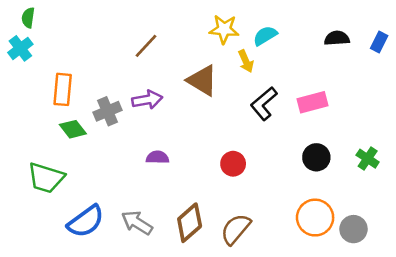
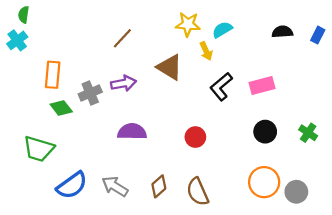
purple semicircle: (157, 157) -> (132, 132), size x1.5
brown diamond: (190, 223) -> (159, 186), size x0.7
brown semicircle: (236, 229) -> (198, 192), turned -64

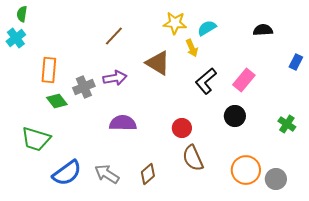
blue rectangle: (318, 35) -> (296, 62), moved
pink rectangle: (262, 85) -> (244, 80), turned -35
black circle: (265, 132) -> (235, 116), moved
brown semicircle: (198, 192) -> (193, 158), moved

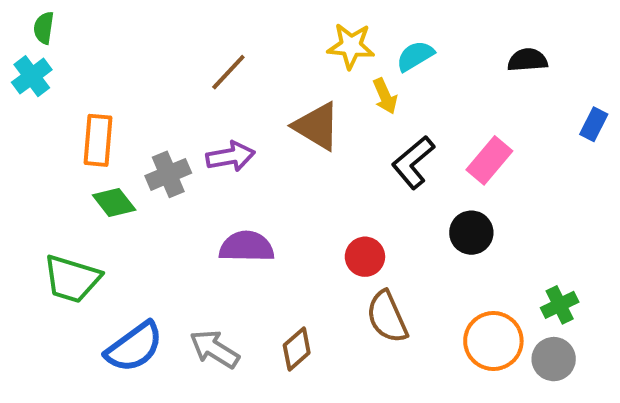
green cross: (287, 124) -> (560, 305), moved, turned 30

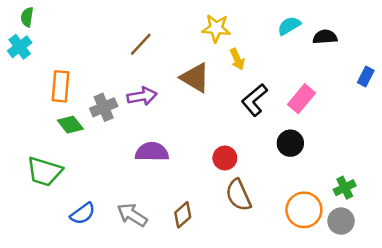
cyan semicircle: (415, 56) -> (289, 26), moved
blue semicircle: (134, 347) -> (83, 214), size x0.7

